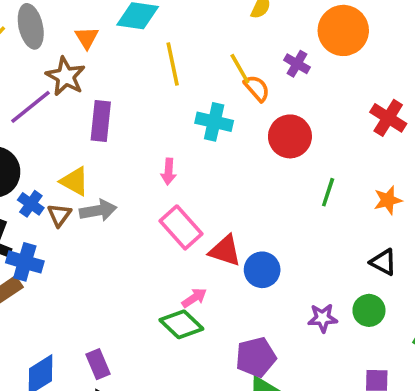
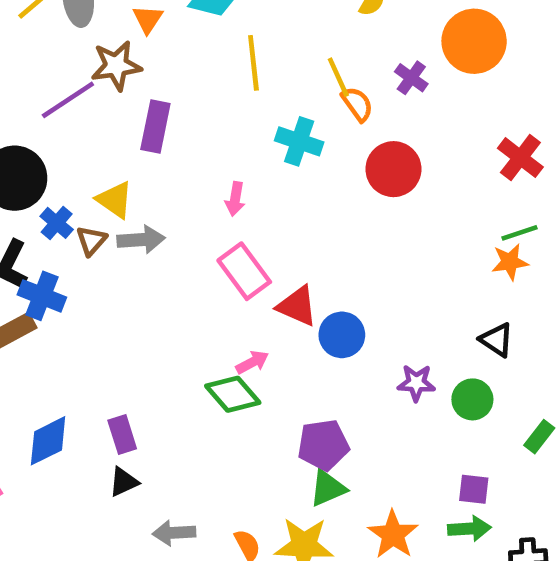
brown star: (66, 76) -> (116, 66), turned 30
green line: (328, 192) -> (519, 233), moved, turned 48
purple star: (323, 318) -> (416, 383), moved

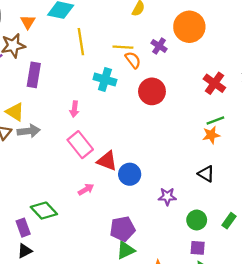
yellow line: (338, 77) -> (123, 47), turned -60
green diamond: (233, 394) -> (44, 211), moved
green circle: (472, 399) -> (197, 220), moved

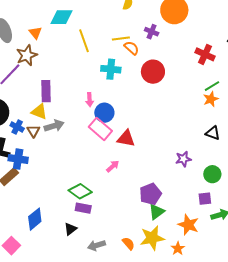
purple rectangle: (34, 75) -> (46, 91), moved
blue circle: (130, 174) -> (104, 113), moved
purple rectangle: (23, 228) -> (83, 208), moved, turned -49
purple square: (198, 248) -> (205, 199), moved

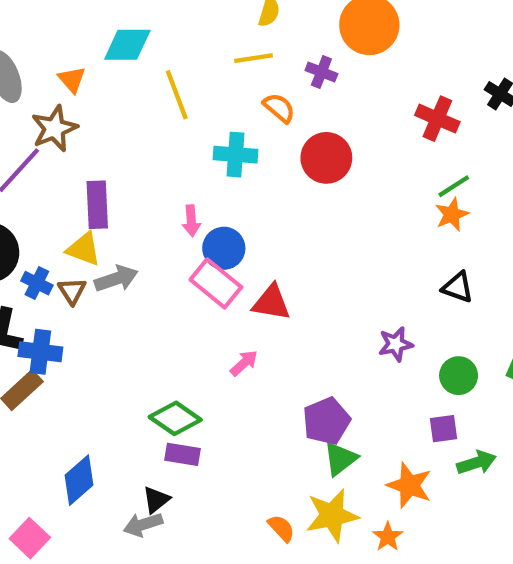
yellow line: (121, 39) -> (253, 58), moved
gray arrow: (96, 245) -> (143, 524), moved

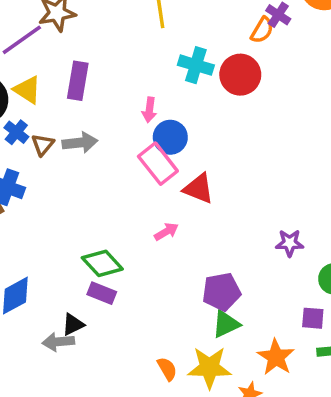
orange semicircle: (279, 108) -> (262, 30), moved, turned 68
red circle: (326, 158) -> (240, 75), moved
yellow triangle: (84, 249) -> (27, 90), moved

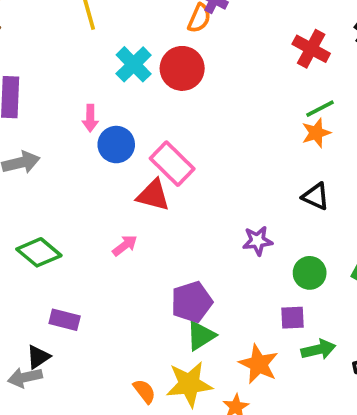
cyan cross: (196, 65) -> (134, 64), turned 36
pink rectangle: (158, 164) -> (172, 164), moved
green diamond: (102, 263) -> (39, 252), moved

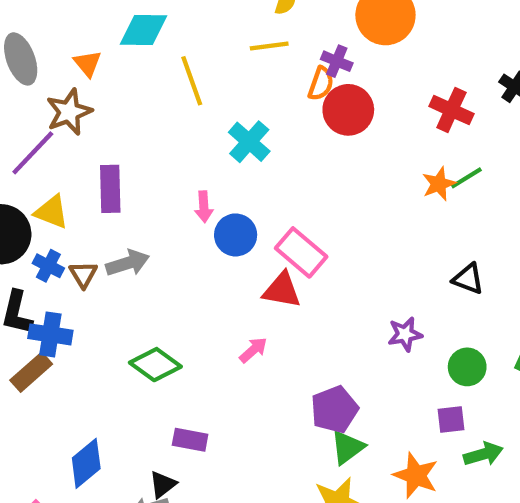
red circle: (182, 68) -> (348, 110), moved
orange star: (316, 133) -> (439, 184), moved

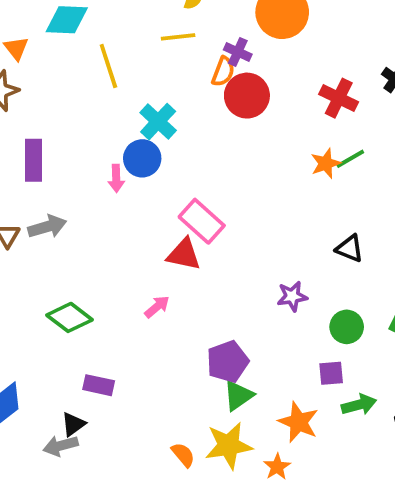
blue circle: (236, 235) -> (142, 158), moved

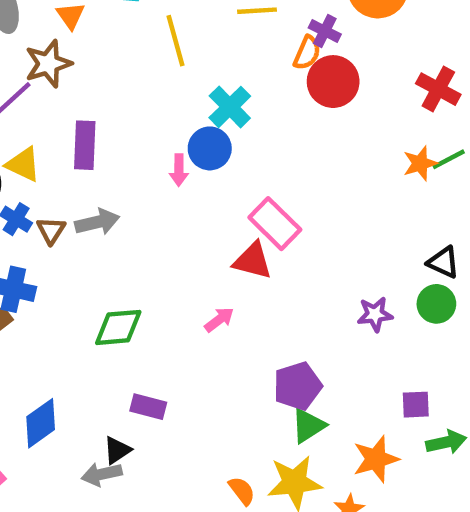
green diamond: (70, 317) -> (118, 327), turned -45
green circle: (347, 327) -> (436, 304), moved
orange star: (298, 422) -> (376, 459), turned 30

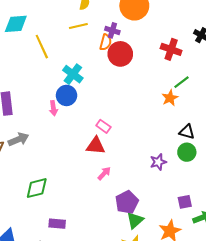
orange star: (420, 163) -> (170, 98), moved
pink rectangle: (275, 224) -> (103, 126), size x0.6
pink arrow: (219, 320) -> (104, 173), moved

